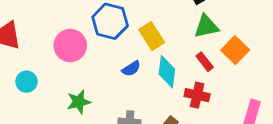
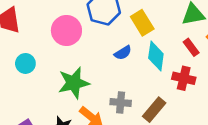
green star: (79, 102) -> (74, 83), size x1.4

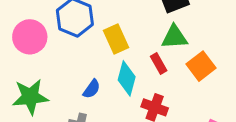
red rectangle: (191, 47) -> (159, 64), moved
blue semicircle: (123, 53) -> (92, 89), moved, turned -30

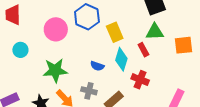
orange square: (201, 66) -> (184, 45), moved, turned 30
blue semicircle: (92, 89) -> (97, 66), turned 72

